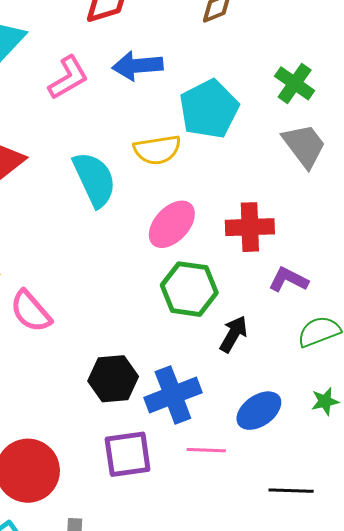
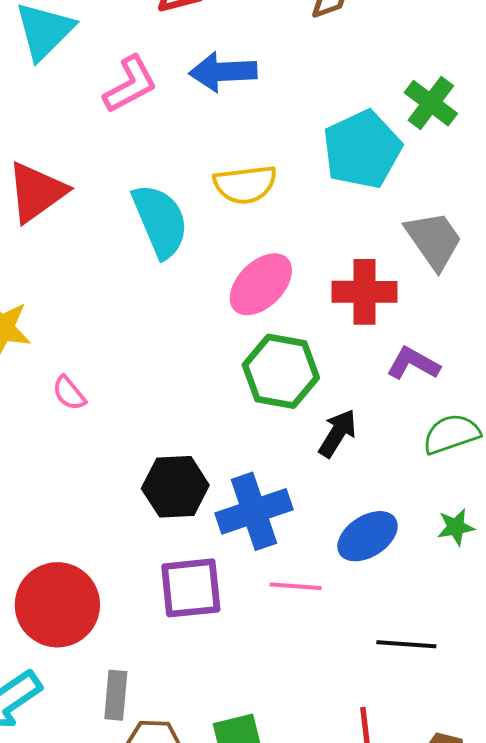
cyan pentagon: (209, 109) -> (362, 149), moved
gray trapezoid: (304, 146) -> (434, 240), moved
pink semicircle: (31, 311) -> (69, 393), size x0.6

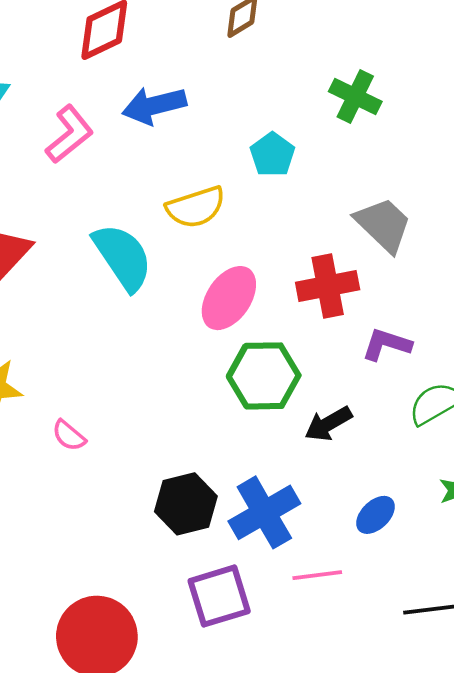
cyan pentagon: (362, 149) -> (272, 155), moved, size x0.6
black arrow: (337, 433) -> (328, 424), turned -141
blue ellipse: (368, 536) -> (376, 515), size x0.7

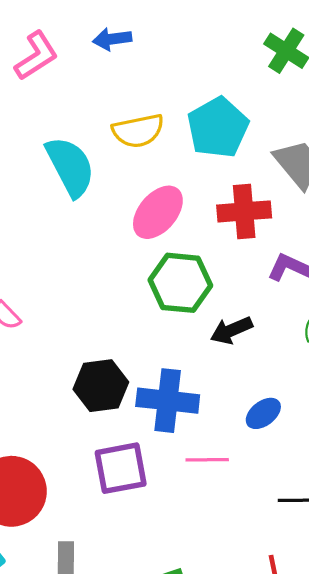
blue arrow: (154, 105) -> (112, 39), size x0.7
cyan pentagon: (272, 155) -> (218, 127), moved, size x1.6
blue cross: (264, 512) -> (168, 401), turned 30

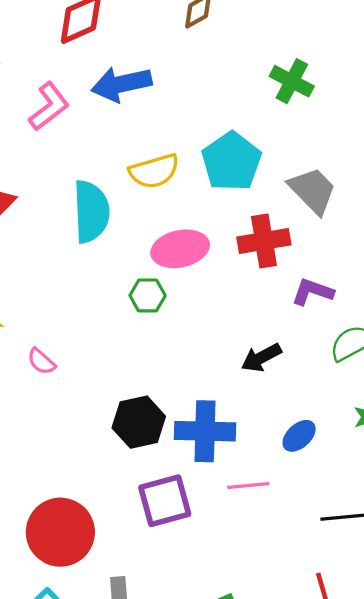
blue arrow: (112, 39) -> (121, 84), size x1.6
cyan semicircle: (70, 167) -> (91, 212), turned 30
pink ellipse: (158, 212) -> (180, 249), turned 42
green hexagon: (180, 283) -> (148, 295), moved, size x0.6

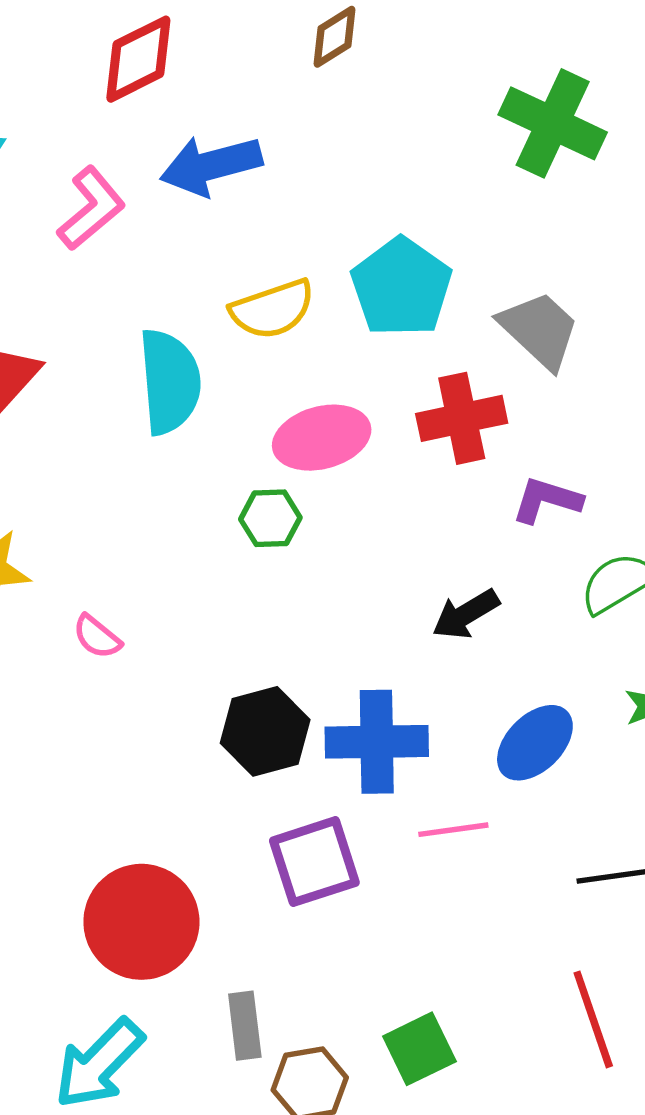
green cross: (292, 81) -> (553, 123), moved, size x1.4
blue ellipse: (299, 436) -> (535, 743), size x1.4

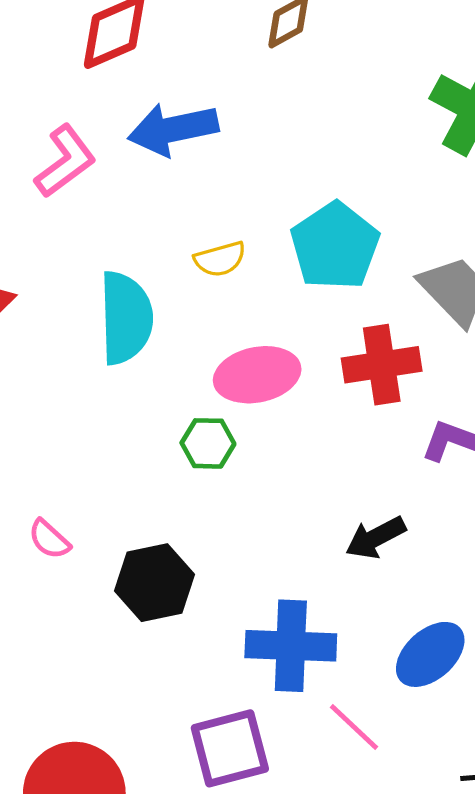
yellow semicircle: (272, 309) -> (220, 259), size x0.7
black hexagon: (265, 731) -> (154, 583), moved
pink line: (453, 830) -> (354, 727), turned 48

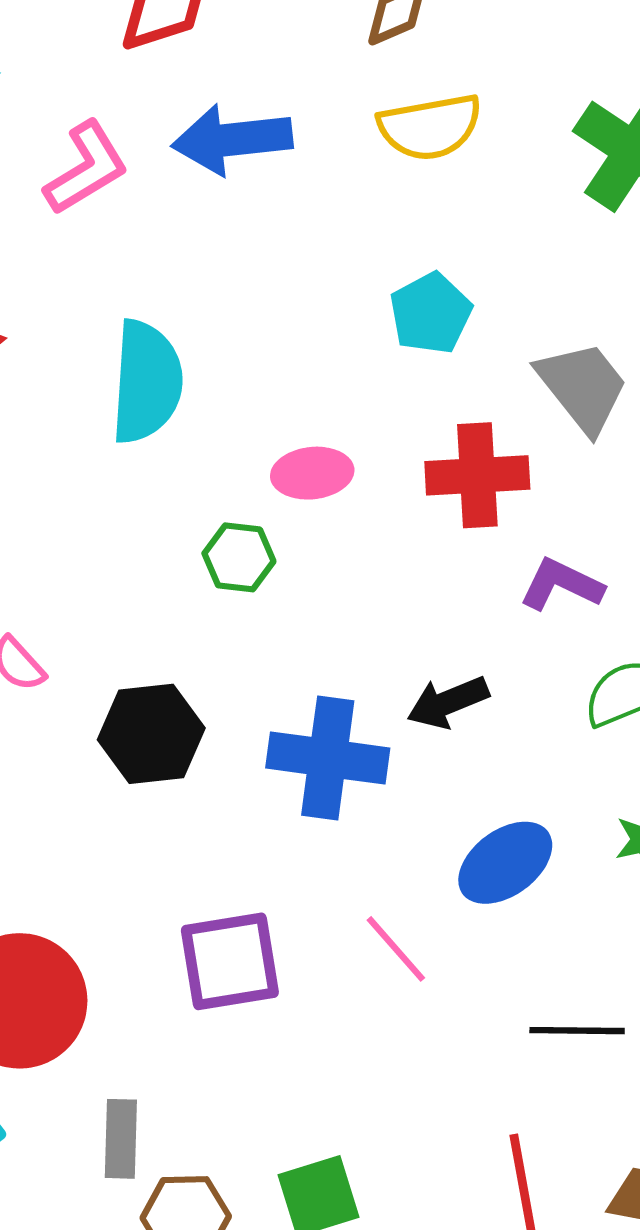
cyan pentagon: (335, 246) -> (431, 313), size x0.7
yellow semicircle: (220, 259) -> (430, 127), moved, size x1.5
pink ellipse: (257, 375) -> (312, 473), size x0.7
blue cross: (291, 646) -> (328, 758), moved

